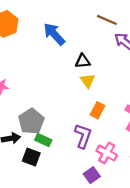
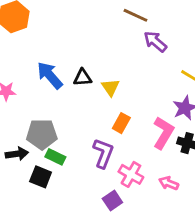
blue arrow: (54, 34) -> (50, 75), moved
black triangle: (83, 61) -> (83, 78), moved
gray pentagon: (31, 121) -> (42, 134), turned 30

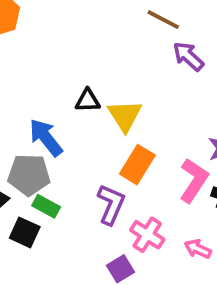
blue arrow: (50, 75) -> (46, 137), moved
yellow triangle: (110, 87) -> (125, 116), size x1.4
orange rectangle: (121, 123) -> (137, 165), size x1.4

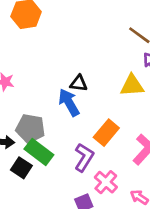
yellow triangle: (125, 116) -> (132, 85), moved, turned 50
blue arrow: (46, 137) -> (69, 102), moved
green rectangle: (46, 206) -> (39, 152), size x1.5

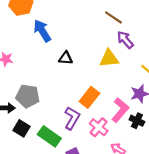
blue arrow: (69, 102) -> (42, 31), moved
green rectangle: (39, 152) -> (49, 136), moved
pink cross: (106, 182) -> (99, 127), moved

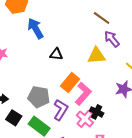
gray pentagon: (28, 96) -> (39, 97), moved
orange rectangle: (89, 97) -> (70, 83), moved
pink L-shape: (120, 110) -> (83, 94), moved
black cross: (137, 121) -> (97, 112), moved

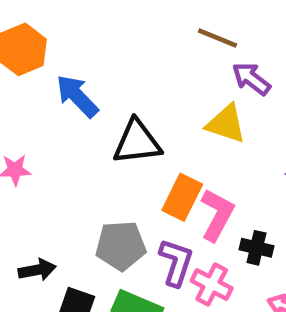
black triangle: (56, 54) -> (137, 142), size x1.6
yellow triangle: (96, 56) -> (226, 124), turned 36
pink cross: (85, 119) -> (212, 284), moved

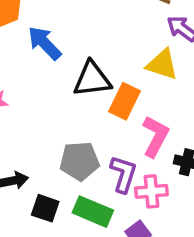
orange rectangle: (182, 197) -> (124, 101), moved
pink cross: (212, 284) -> (151, 191), turned -32

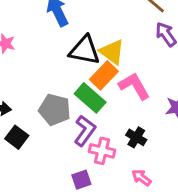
yellow triangle: (162, 64) -> (112, 52), moved
pink L-shape: (155, 136) -> (134, 86), moved, turned -76
green rectangle: (93, 212) -> (90, 98), moved

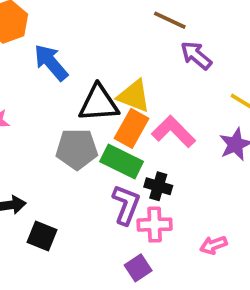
gray pentagon: (55, 110) -> (77, 149), moved
black cross: (136, 137) -> (158, 186), moved
pink arrow: (141, 178) -> (213, 245), turned -42

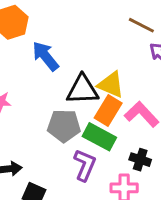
black cross: (158, 186) -> (140, 160), moved
purple L-shape: (126, 205) -> (85, 165), moved

